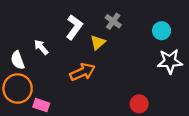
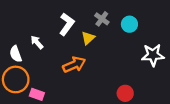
cyan circle: (162, 31) -> (129, 24), moved

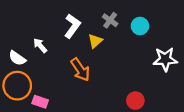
white semicircle: (16, 54) -> (17, 58), turned -35
orange arrow: (74, 65) -> (80, 70), turned 80

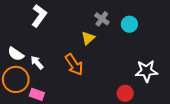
white L-shape: (72, 26) -> (39, 16), moved
white arrow: (40, 46) -> (37, 62), moved
white star: (165, 59) -> (146, 71), moved

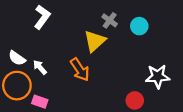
yellow triangle: (88, 38) -> (95, 41), size x1.5

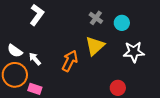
yellow triangle: (95, 41) -> (95, 46), moved
orange arrow: (80, 70) -> (70, 61), turned -120
white star: (158, 76) -> (134, 52), moved

